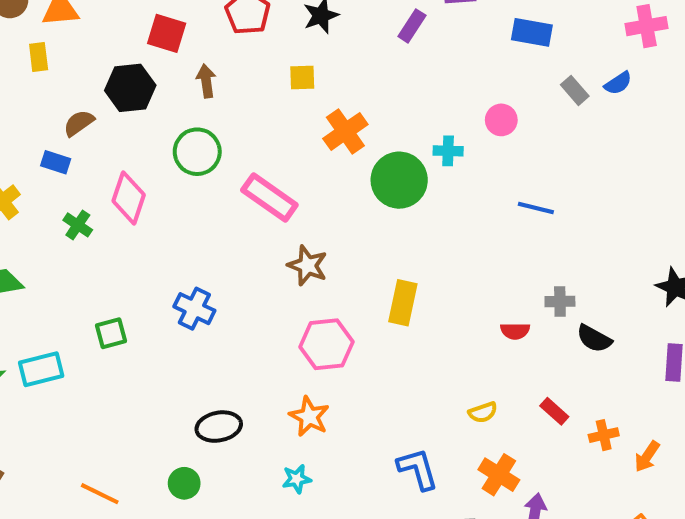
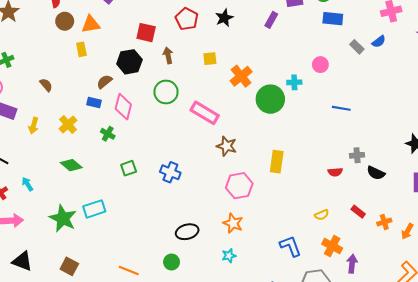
yellow square: (302, 77) -> (210, 59), moved
pink diamond: (129, 198) -> (123, 107), moved
green square: (111, 333) -> (129, 168), moved

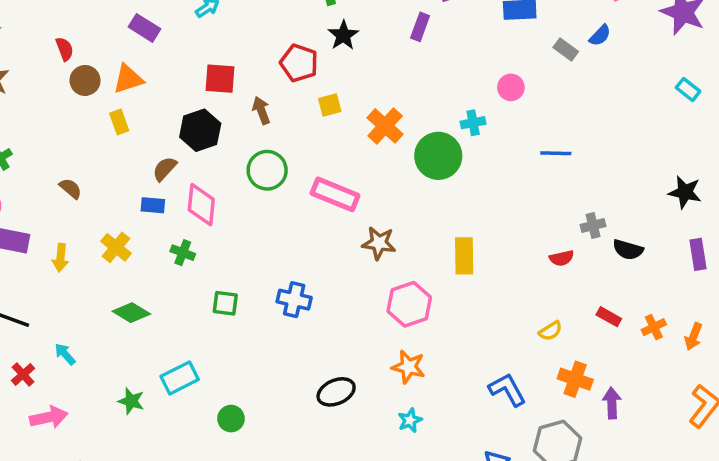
red pentagon: (187, 19) -> (299, 63), moved
green square: (129, 168) -> (225, 303), turned 35
green star: (63, 218) -> (131, 401), size x0.6
green circle: (172, 262) -> (231, 419), moved

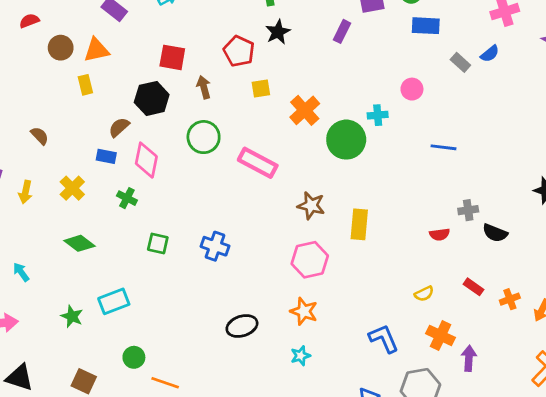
red semicircle: (65, 49) -> (29, 21), moved, turned -96
brown star: (379, 243) -> (311, 206), moved
green circle: (231, 419) -> (134, 357), moved

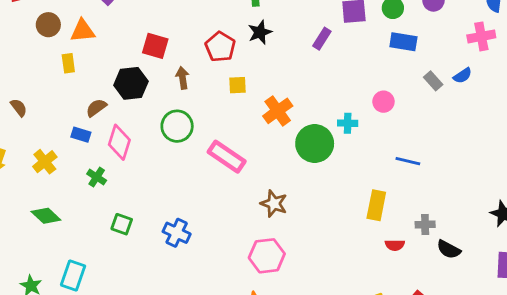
yellow rectangle: (359, 224) -> (376, 205), moved
cyan rectangle: (114, 301) -> (73, 275), turned -56

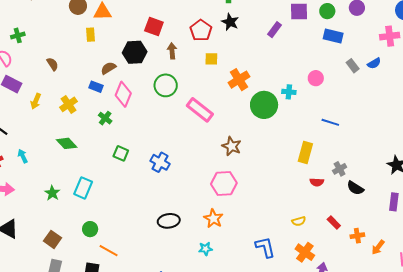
black star: (260, 32) -> (230, 22), turned -30
gray cross: (425, 225) -> (340, 169), turned -32

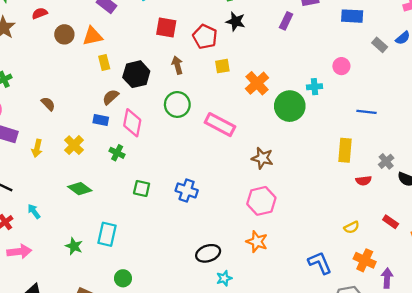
red square: (154, 26) -> (166, 28), moved
yellow rectangle: (90, 35) -> (104, 63), moved
cyan star: (206, 249) -> (224, 278), moved

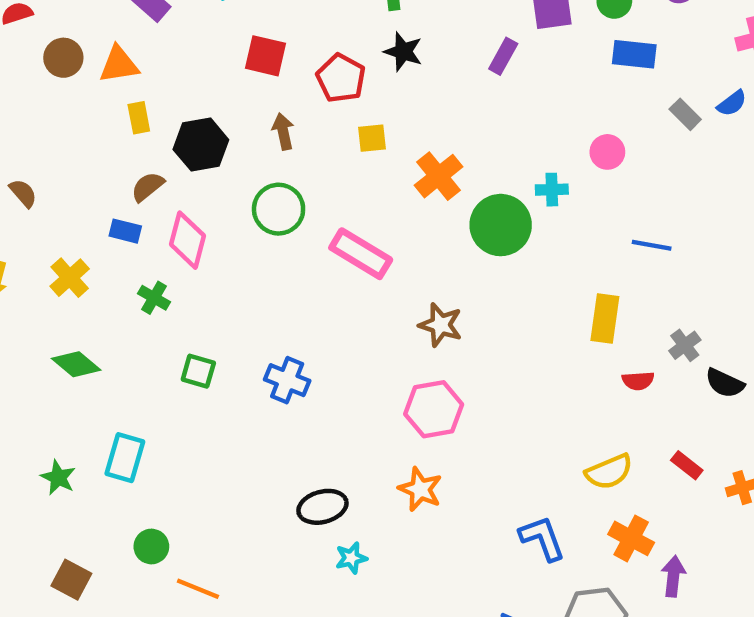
yellow semicircle: (352, 227) -> (609, 472), size x1.5

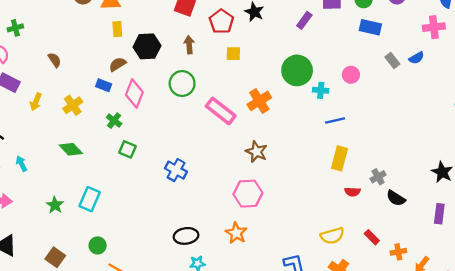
orange cross: (439, 176) -> (259, 101), moved
green circle: (501, 225) -> (297, 70), moved
blue line: (652, 245) -> (335, 120), moved, turned -30
green square: (198, 371) -> (127, 149), moved

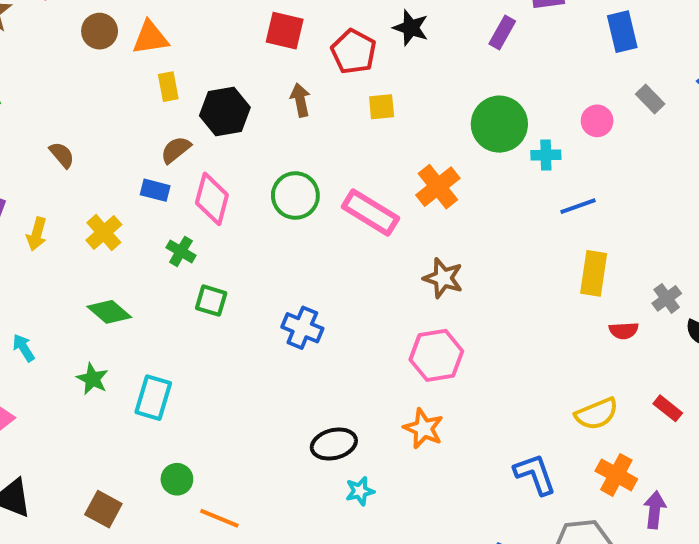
blue rectangle: (370, 27) -> (622, 32), turned 70
gray rectangle: (392, 61) -> (650, 99), moved
green circle: (182, 84) -> (295, 196), moved
green star: (55, 205) -> (92, 379), moved

